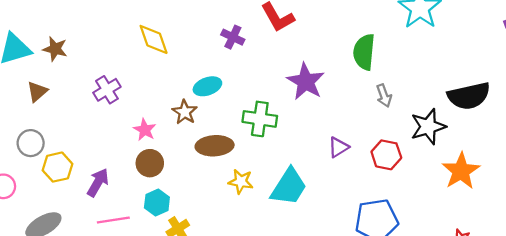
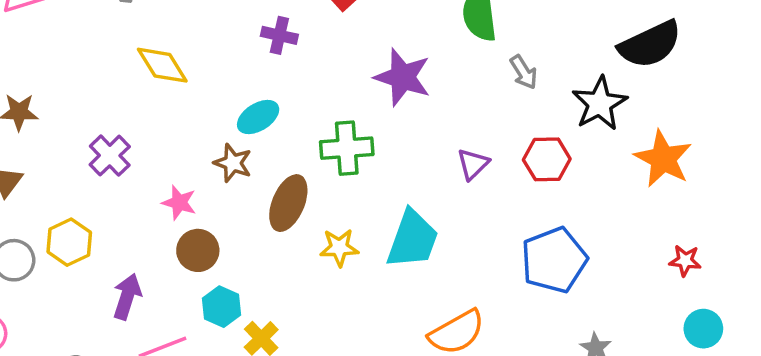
brown ellipse: (215, 146) -> (288, 203), turned -51
yellow hexagon: (58, 167) -> (69, 242), moved

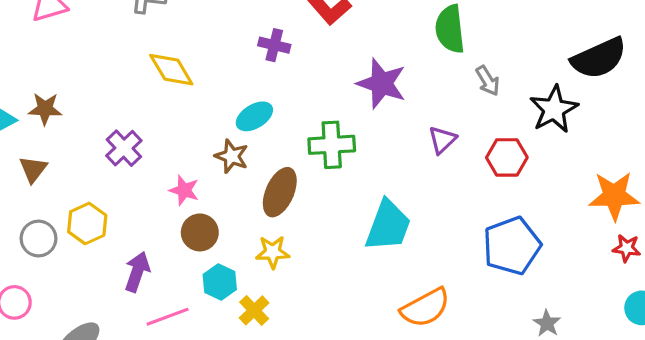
orange star: (663, 159) -> (614, 196), moved, turned -30
purple triangle: (473, 164) -> (442, 140), moved
yellow star: (339, 248) -> (273, 252), moved

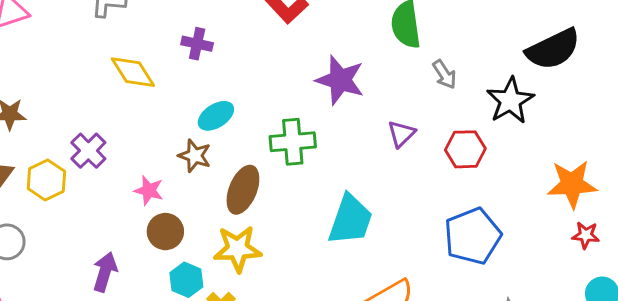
purple cross: (274, 45) -> (197, 44), moved
yellow hexagon: (87, 223) -> (46, 180), moved
yellow star: (273, 252) -> (238, 249), size x1.4

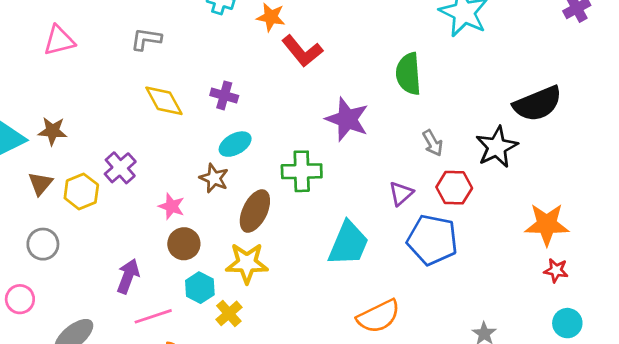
purple cross: (197, 44) -> (224, 95), moved
gray arrow: (444, 74) -> (433, 143), moved
purple triangle: (401, 134) -> (401, 194), moved
blue pentagon: (473, 236) -> (432, 240), moved, turned 30

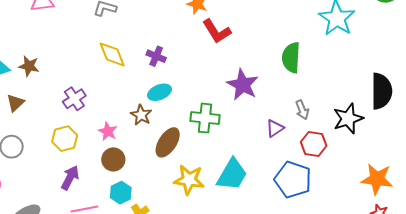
black semicircle: (538, 104) -> (382, 91), turned -75
yellow hexagon: (81, 191) -> (65, 139), moved
purple triangle: (401, 194) -> (275, 128), moved
yellow star: (247, 263) -> (189, 180), moved

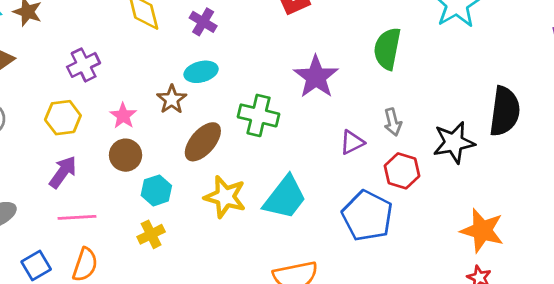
cyan hexagon: (121, 193) -> (156, 190), moved

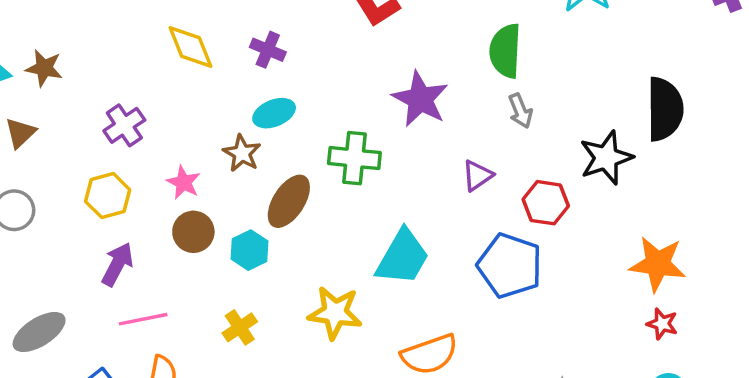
gray arrow: (393, 122) -> (520, 111), moved
cyan hexagon: (156, 190) -> (250, 250), moved
yellow star: (225, 197) -> (335, 313), moved

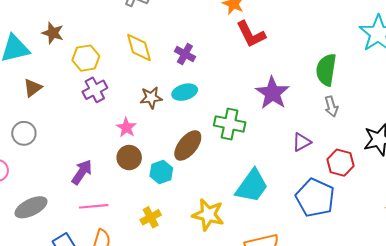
brown star: (44, 68) -> (53, 33), moved
brown star: (242, 153) -> (151, 98), moved, turned 30
yellow hexagon: (108, 196) -> (86, 58), moved

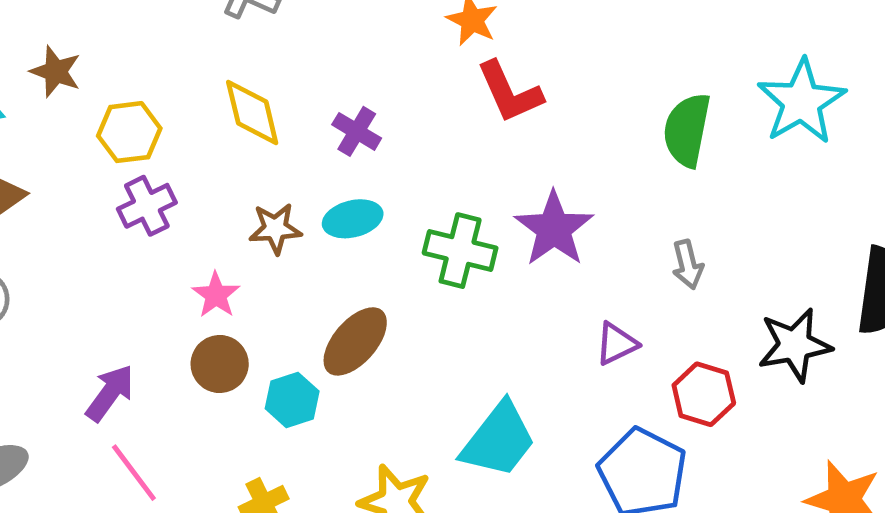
green semicircle: (326, 70) -> (687, 130), moved
green cross: (230, 124) -> (460, 251), moved
pink line: (94, 206) -> (134, 473), turned 56

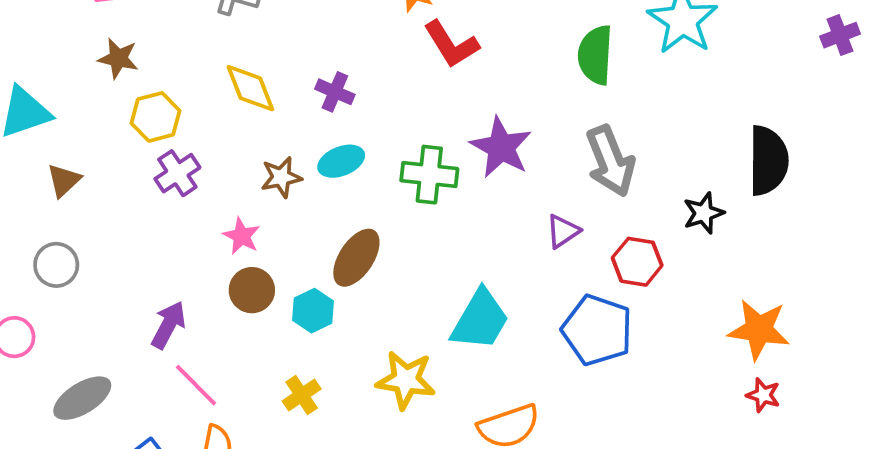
brown star: (56, 72) -> (118, 58), moved
gray arrow: (688, 265) -> (610, 161), size x1.8
black star: (795, 345) -> (704, 213), size x0.7

